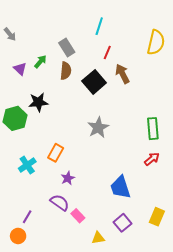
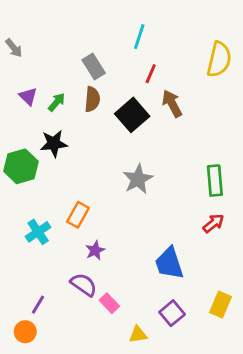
green arrow: (40, 62) -> (57, 102), moved

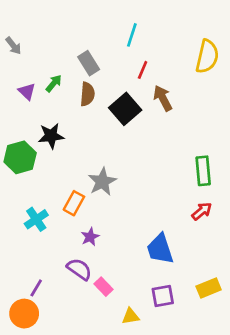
green arrow: (57, 102) -> (54, 83), moved
gray star: (138, 179) -> (102, 182), moved
yellow rectangle: (221, 305) -> (209, 288), turned 45
purple square: (172, 313) -> (163, 296), turned 30
orange circle: (25, 332) -> (24, 314), size x1.4

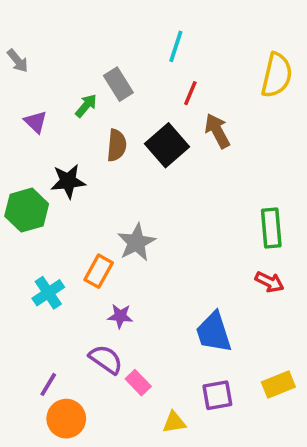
green arrow: (54, 83) -> (86, 106), moved
brown semicircle: (87, 94) -> (117, 145), moved
red arrow: (202, 211) -> (269, 282), turned 65
purple star: (90, 237) -> (120, 316), turned 30
orange circle: (24, 314) -> (66, 419), moved

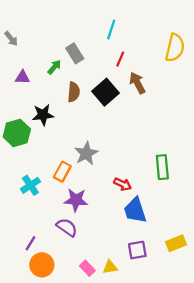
purple triangle: (36, 122) -> (23, 77), turned -42
green rectangle: (271, 228) -> (162, 167), moved
red arrow: (269, 282) -> (123, 184), moved
purple star: (120, 316) -> (76, 200), size x1.5
pink rectangle: (138, 383) -> (87, 268), moved

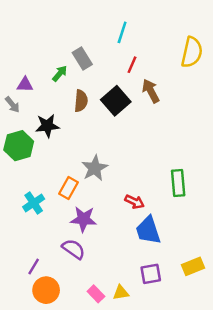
gray arrow: (11, 39) -> (12, 105), moved

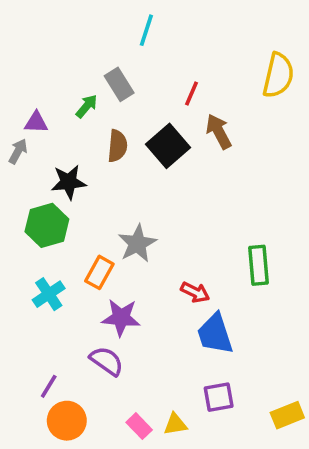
cyan line: (122, 32) -> (146, 30), moved
gray arrow: (12, 105) -> (18, 151), turned -112
green hexagon: (19, 146) -> (47, 225), moved
yellow rectangle: (193, 266) -> (287, 415), moved

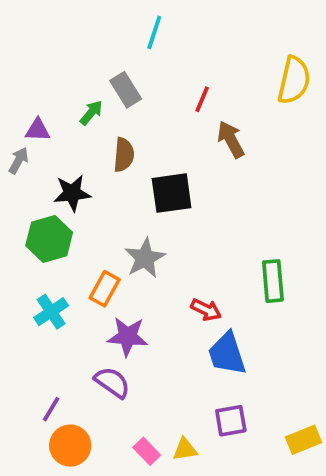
black square: (168, 146) -> (172, 193), moved, turned 33

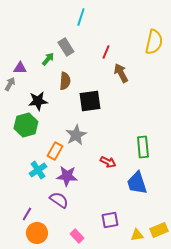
cyan cross: (51, 312) -> (38, 170), moved
blue trapezoid: (227, 354) -> (137, 183), moved
purple square: (231, 421) -> (110, 220), moved
yellow triangle: (185, 449) -> (137, 235), moved

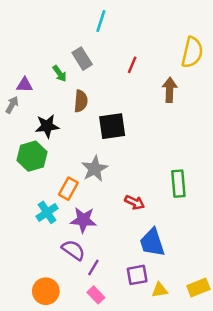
green arrow: (48, 59) -> (60, 74), turned 104
brown arrow: (121, 73) -> (170, 90), moved, turned 30
blue trapezoid: (137, 183) -> (152, 242), moved
purple line: (27, 214) -> (93, 267), moved
yellow triangle: (137, 235) -> (160, 290), moved

